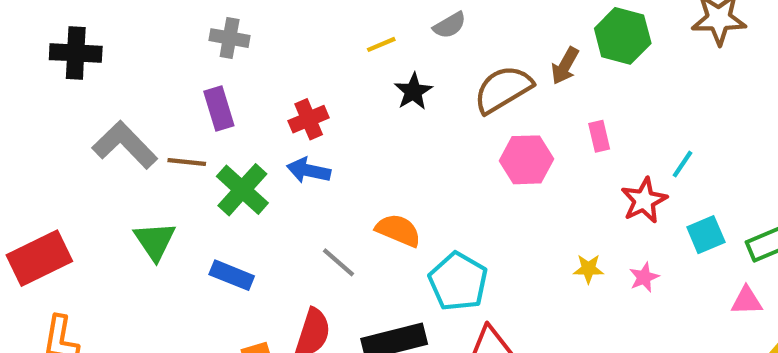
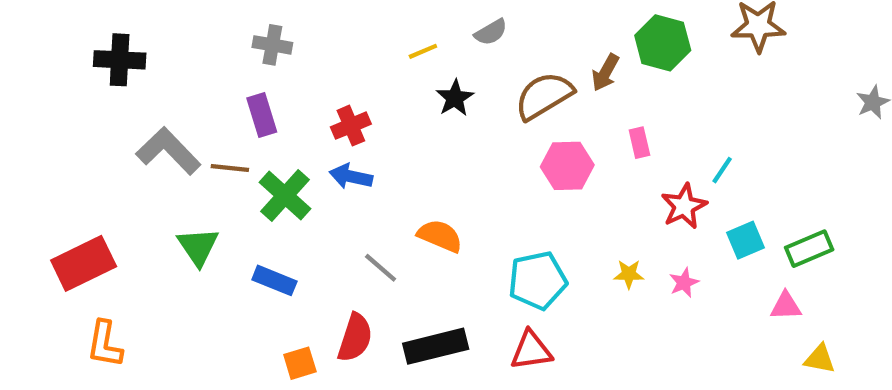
cyan pentagon: (458, 282) -> (538, 280), moved, turned 30

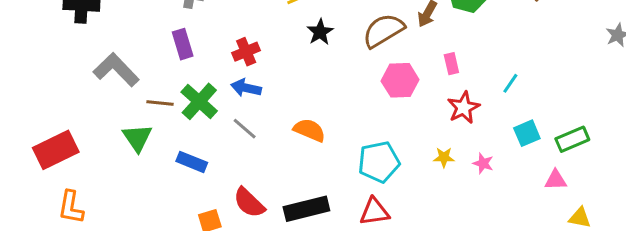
brown line: (230, 168) -> (160, 103), moved
red star: (684, 206) -> (464, 108), moved
gray line: (381, 268) -> (245, 129), moved
pink star: (684, 283) -> (483, 163), turned -30
red semicircle: (355, 338) -> (249, 203), turned 116

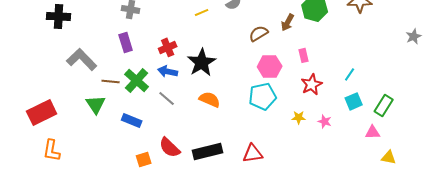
brown semicircle: (383, 30) -> (259, 33), size x0.7
black star: (320, 32) -> (202, 62), moved, size x1.6
cyan line: (510, 83) -> (350, 74), moved
green rectangle: (572, 139) -> (384, 105), turned -35
cyan pentagon: (379, 162) -> (263, 96), moved

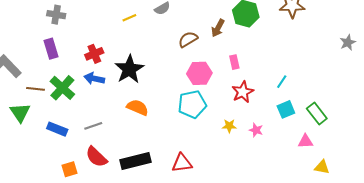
gray line: (167, 98) -> (93, 126), moved, turned -60
green rectangle: (384, 105) -> (317, 114), turned -70

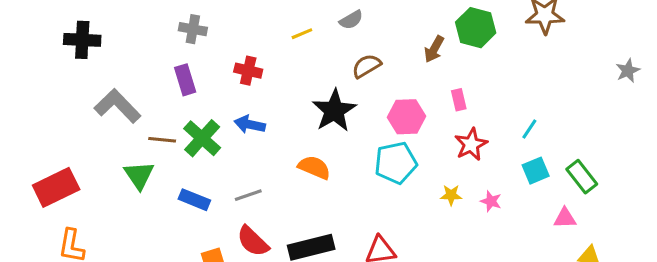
brown semicircle: (188, 39) -> (367, 66), moved
red cross: (94, 54) -> (248, 71), moved, turned 36
black star: (129, 69) -> (334, 111), moved

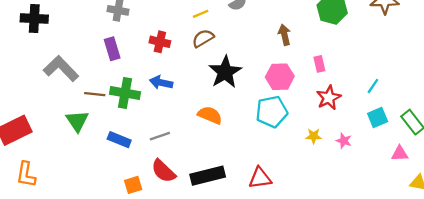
brown arrow: (434, 49) -> (284, 35), moved, turned 138
brown semicircle: (367, 66) -> (203, 38), moved
green cross: (202, 138) -> (125, 93), turned -32

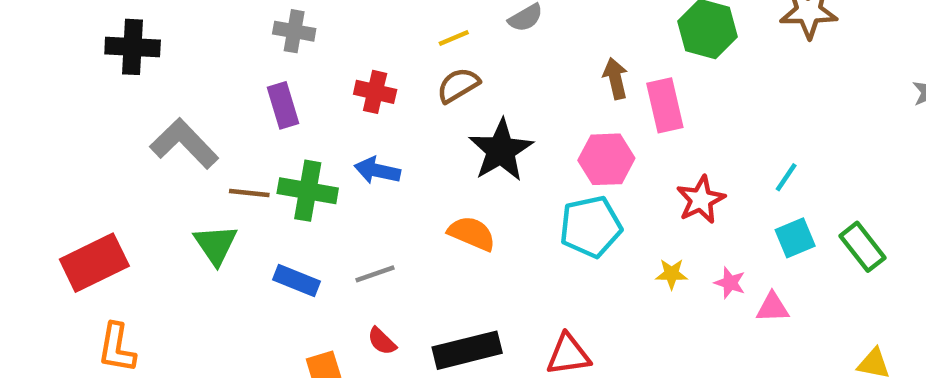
pink rectangle: (319, 64) -> (665, 105), moved, size x1.6
pink triangle: (400, 154) -> (773, 307), moved
red semicircle: (163, 171) -> (382, 341), size x0.6

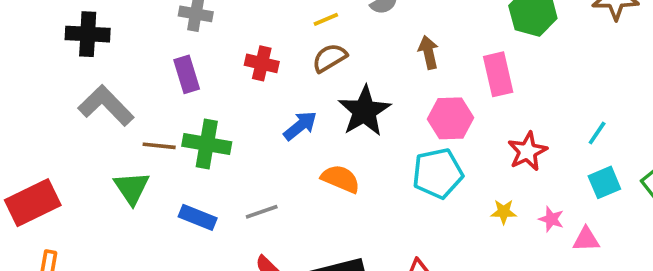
black cross: (133, 47) -> (88, 34), moved
brown arrow: (615, 78) -> (428, 52), moved
blue arrow: (377, 170) -> (300, 126), moved, turned 129

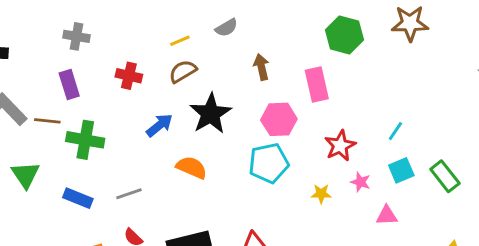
brown line: (159, 146) -> (47, 121), moved
pink star: (551, 219) -> (360, 182), moved

